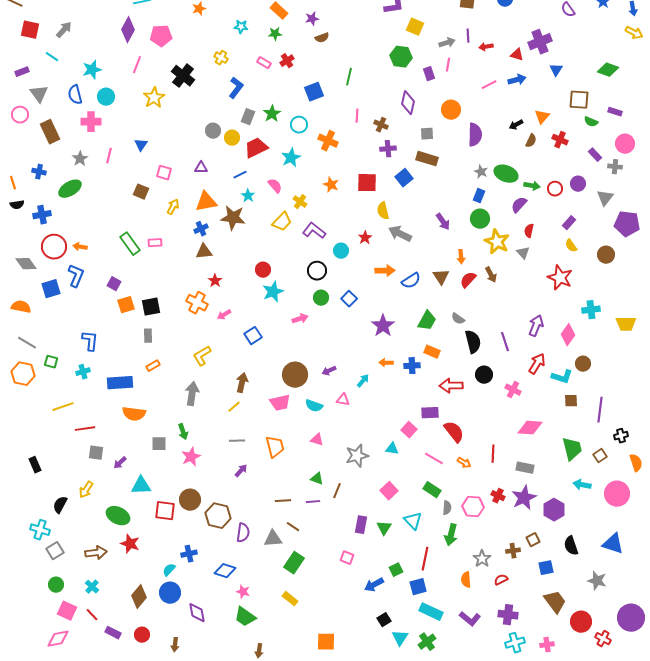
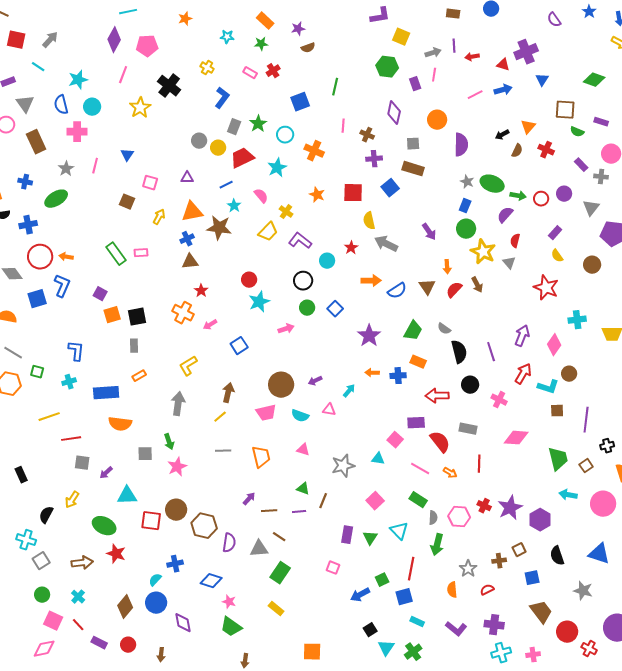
gray rectangle: (525, 468) -> (468, 429), moved
purple arrow: (241, 471) -> (249, 499), moved
cyan rectangle: (431, 612) -> (417, 622), size x0.6

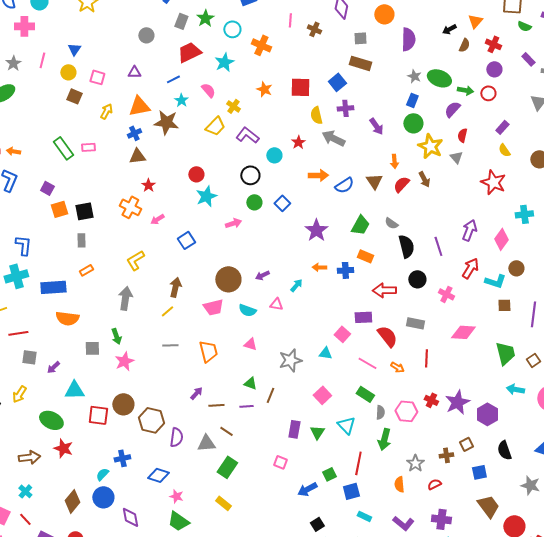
yellow circle: (218, 148) -> (68, 72), moved
purple cross: (374, 159) -> (345, 108), moved
purple circle: (564, 194) -> (494, 69), moved
cyan cross: (69, 382) -> (16, 276), size x1.6

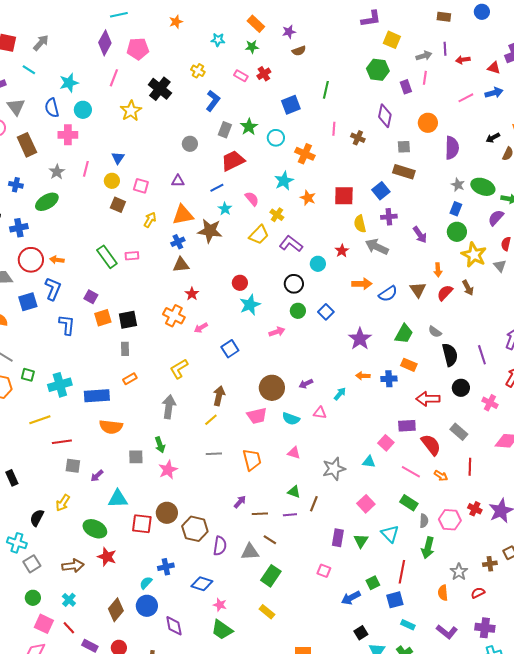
cyan star: (224, 62) -> (284, 181), moved
blue L-shape: (23, 245) -> (67, 325), moved
gray rectangle: (415, 323) -> (459, 432), turned 30

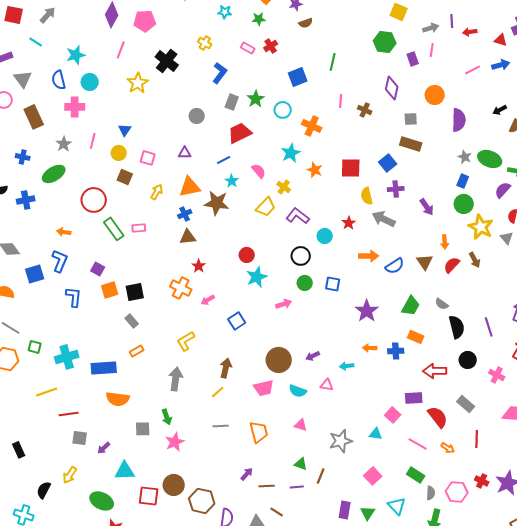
red circle: (31, 260) -> (94, 200), moved
blue square: (326, 312) -> (333, 284), turned -35
gray rectangle: (125, 349) -> (132, 321), turned -40
cyan arrow: (340, 394) -> (347, 366), turned -136

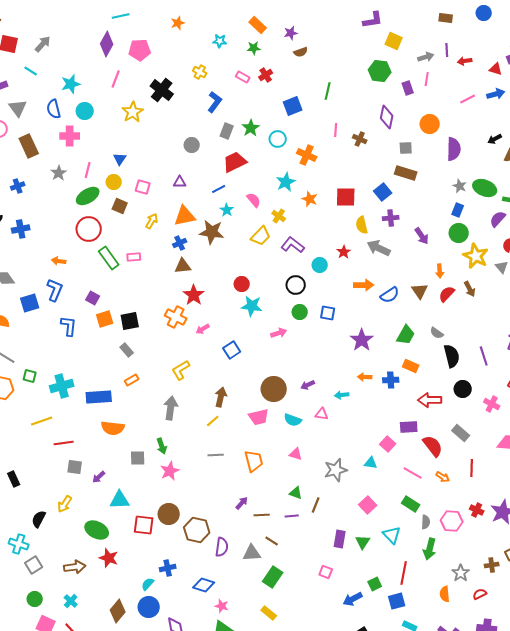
blue cross: (23, 157) -> (18, 186), turned -32
green ellipse: (54, 174) -> (88, 196), moved
red star: (199, 266) -> (194, 295), size x1.5
cyan star: (257, 277) -> (252, 306), turned 30

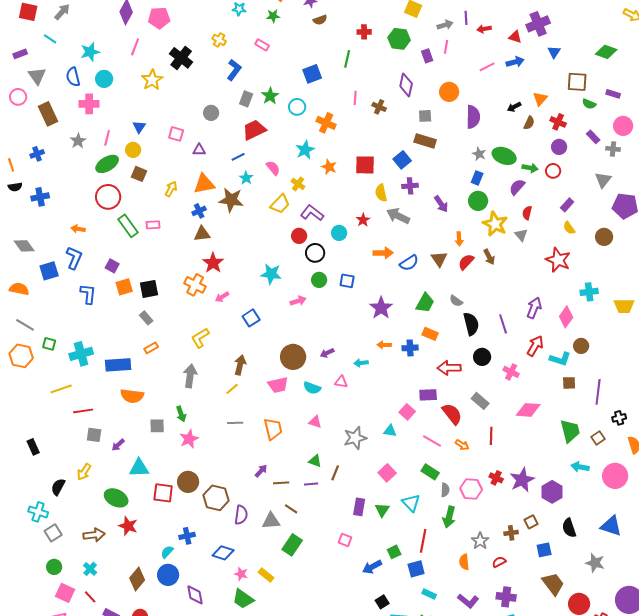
red cross: (266, 75) -> (364, 32), moved, turned 32
pink square: (143, 187) -> (176, 134), moved
red circle: (242, 284) -> (299, 236), moved
yellow rectangle: (269, 613) -> (266, 575), moved

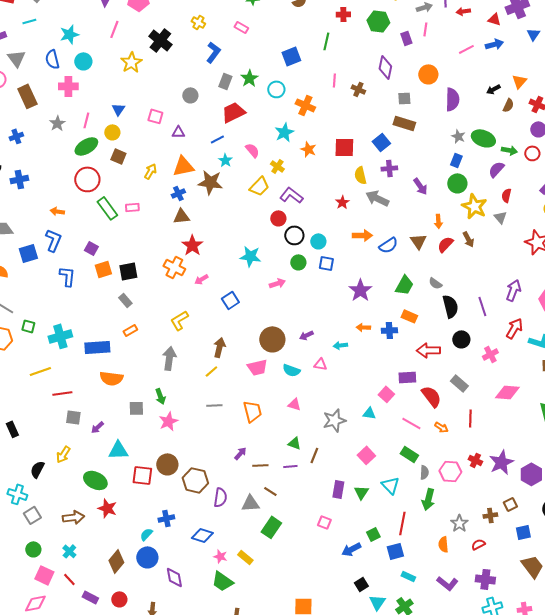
cyan line: (50, 39) -> (29, 21), turned -48
cyan circle: (339, 233) -> (318, 241), moved
pink cross: (511, 372) -> (490, 354), turned 35

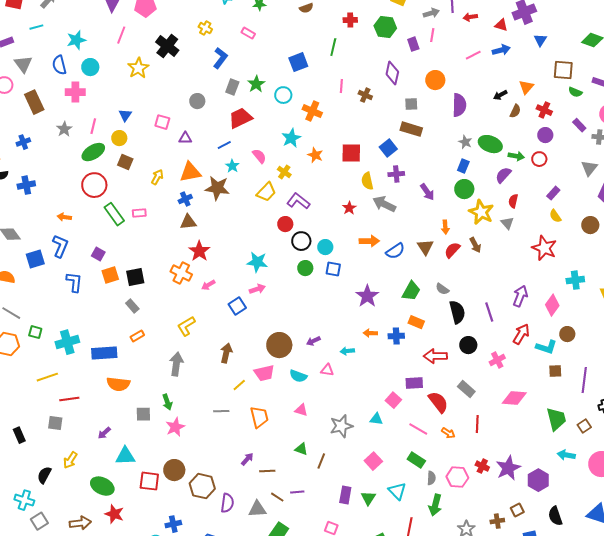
pink arrow: (277, 283) -> (257, 289), moved
yellow line: (211, 371) -> (239, 385), moved
gray square: (73, 417) -> (55, 423), moved
purple line: (290, 466) -> (297, 492), moved

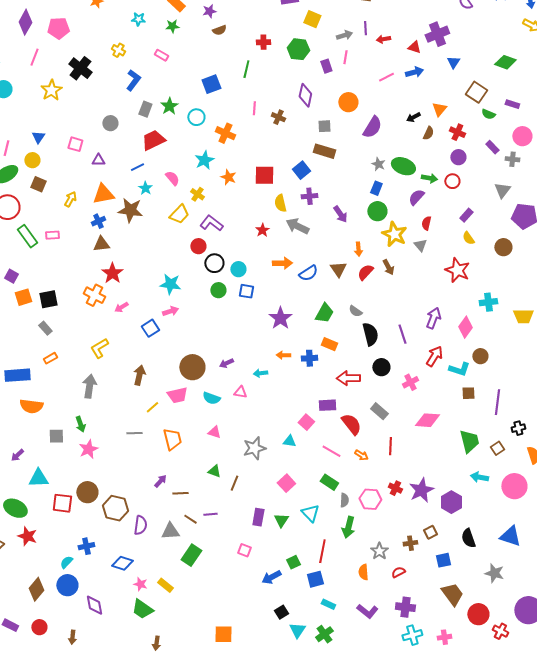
brown square: (563, 70) -> (476, 92), turned 30
purple semicircle: (459, 105) -> (372, 127), turned 30

